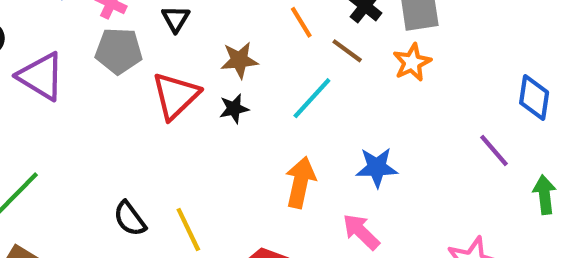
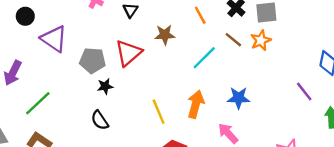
gray pentagon: (119, 51) -> (92, 60), moved
brown line: (347, 51) -> (233, 40), moved
black star: (234, 109) -> (105, 86), moved
yellow line: (188, 230) -> (159, 112), moved

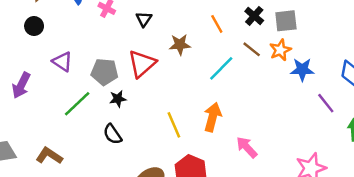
purple triangle: (54, 39) -> (62, 62), moved, size x0.7
blue star: (239, 98) -> (302, 70), moved
green line: (38, 103) -> (77, 104), moved

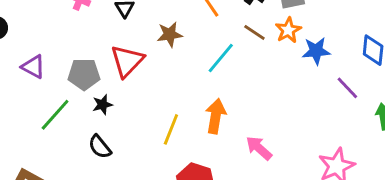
yellow line: (174, 125) -> (171, 129), turned 50

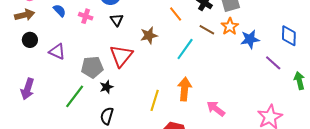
purple triangle: (33, 67) -> (57, 52), moved
black semicircle: (100, 147) -> (107, 116), turned 60

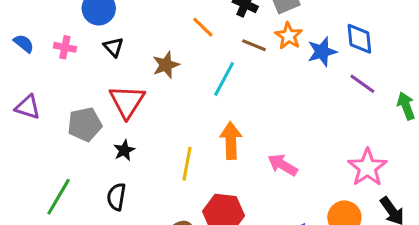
blue diamond: (289, 36) -> (359, 39), moved
black star: (106, 87) -> (124, 150), moved
green line: (75, 96) -> (59, 197), moved

